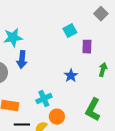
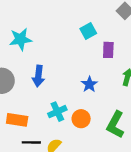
blue arrow: (22, 60) -> (38, 76), moved
orange circle: (57, 117) -> (81, 119), moved

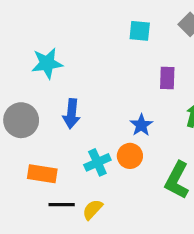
cyan square: (88, 31) -> (140, 31), moved, turned 35
orange circle: (81, 119) -> (130, 156), moved

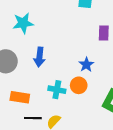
cyan cross: (97, 162) -> (57, 90), turned 35

